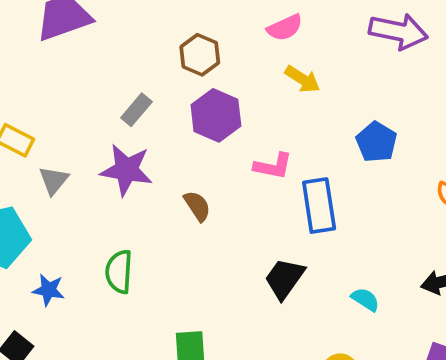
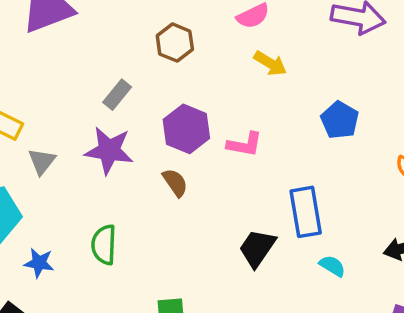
purple hexagon: (216, 115) -> (186, 129), moved
blue rectangle: (319, 206) -> (306, 212), moved

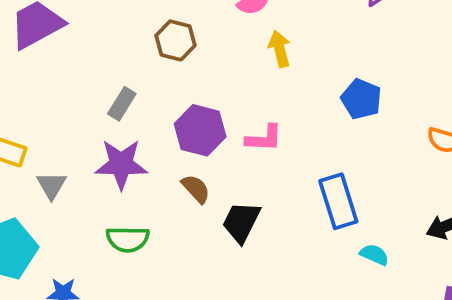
yellow arrow: (270, 63) -> (280, 49), turned -128
green semicircle: (104, 245) -> (128, 239), moved, turned -84
black trapezoid: (257, 248) -> (241, 222), moved

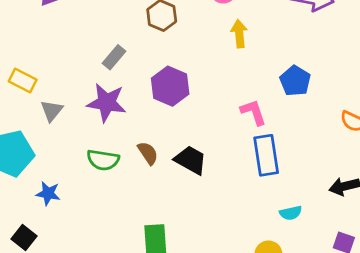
pink L-shape: (264, 138) -> (253, 112), moved, turned -120
brown semicircle: (196, 189) -> (148, 153), moved
black trapezoid: (241, 222) -> (191, 160), turned 84
cyan semicircle: (374, 255) -> (291, 213), moved, turned 135

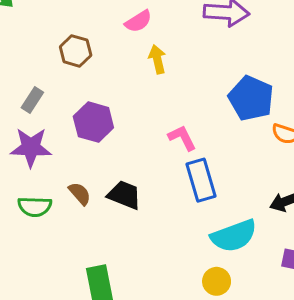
blue pentagon: (295, 81) -> (251, 98), moved, size x1.4
cyan semicircle: (291, 213) -> (234, 236), size x2.0

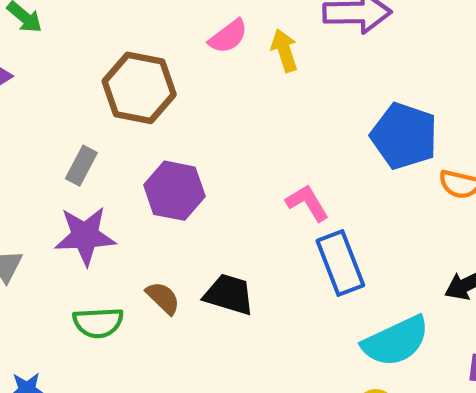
brown hexagon: (76, 51) -> (139, 88), size x1.5
yellow arrow: (157, 59) -> (284, 50), moved

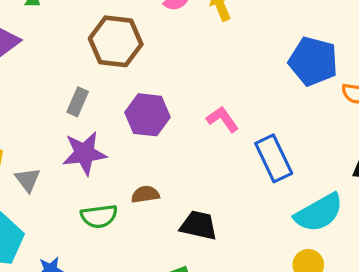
pink L-shape: (307, 203) -> (223, 119), moved
black trapezoid: (229, 294) -> (199, 225), moved
brown semicircle: (163, 298) -> (145, 194), turned -48

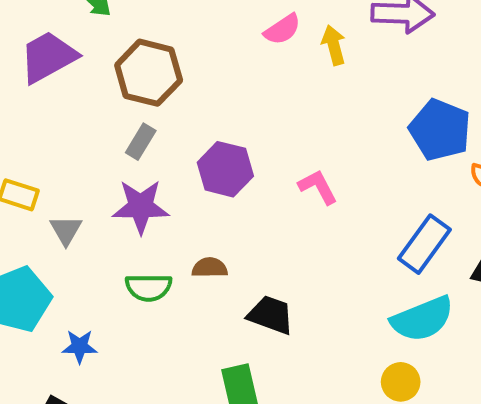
brown hexagon: (116, 41) -> (149, 73), moved
blue rectangle: (274, 158) -> (424, 244), moved, turned 54

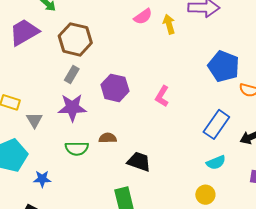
pink L-shape: (318, 187) -> (162, 96), turned -120
cyan semicircle: (422, 319) -> (216, 163), size x0.6

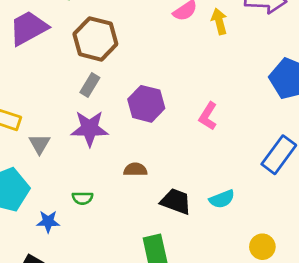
green semicircle: (77, 148) -> (82, 198), moved, size x0.7
cyan semicircle: (216, 163) -> (222, 199), moved

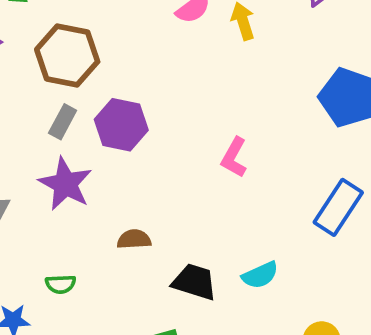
purple hexagon: (146, 104) -> (121, 125), moved
purple star: (90, 128) -> (65, 184), turned 30

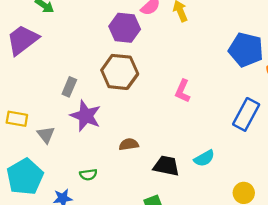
brown hexagon: (67, 55) -> (120, 72), moved
gray rectangle: (63, 122) -> (69, 87), moved
purple hexagon: (121, 125) -> (125, 28), moved

